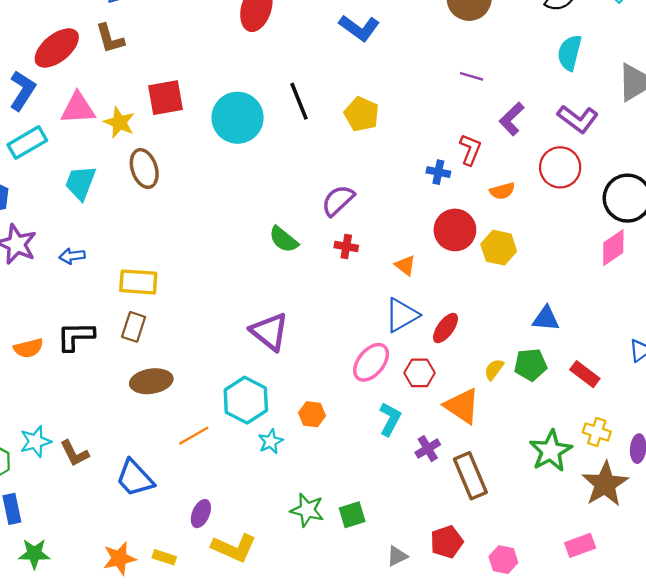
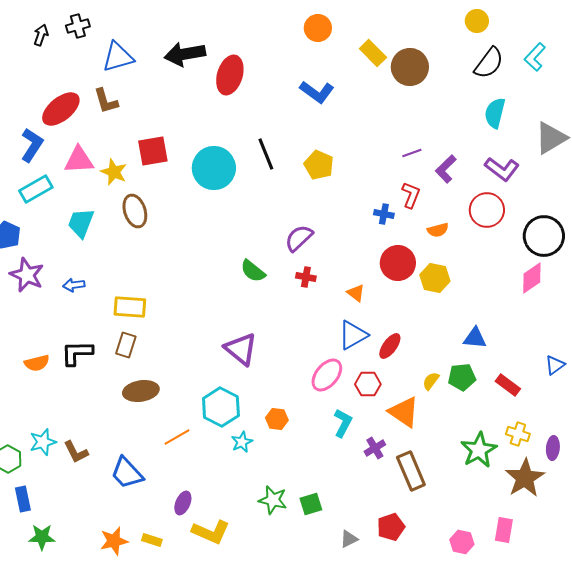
purple line: (471, 76) -> (412, 153), moved, turned -36
pink rectangle: (580, 545) -> (504, 530), turned -60
pink hexagon: (503, 560) -> (462, 542), moved

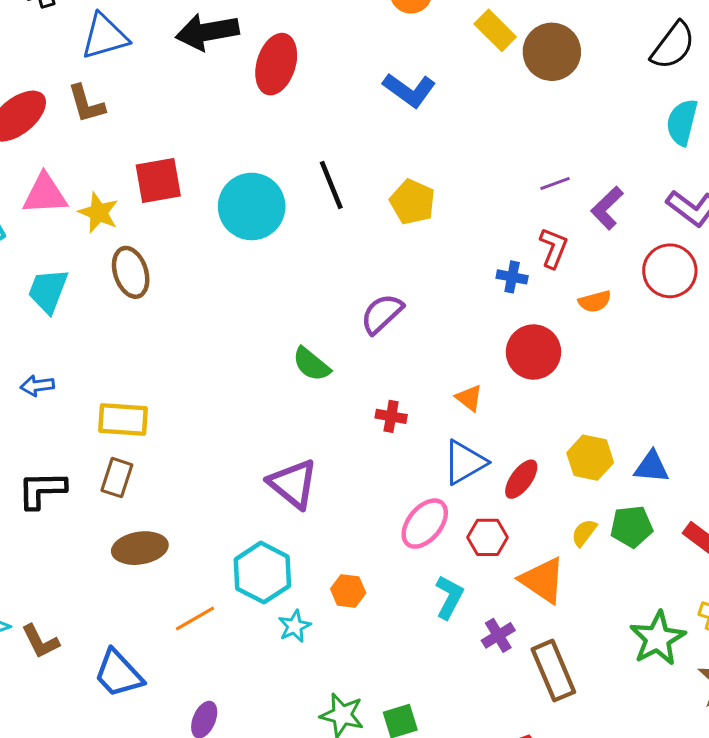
red cross: (306, 277) -> (391, 416), moved
yellow hexagon: (435, 278) -> (590, 458), moved

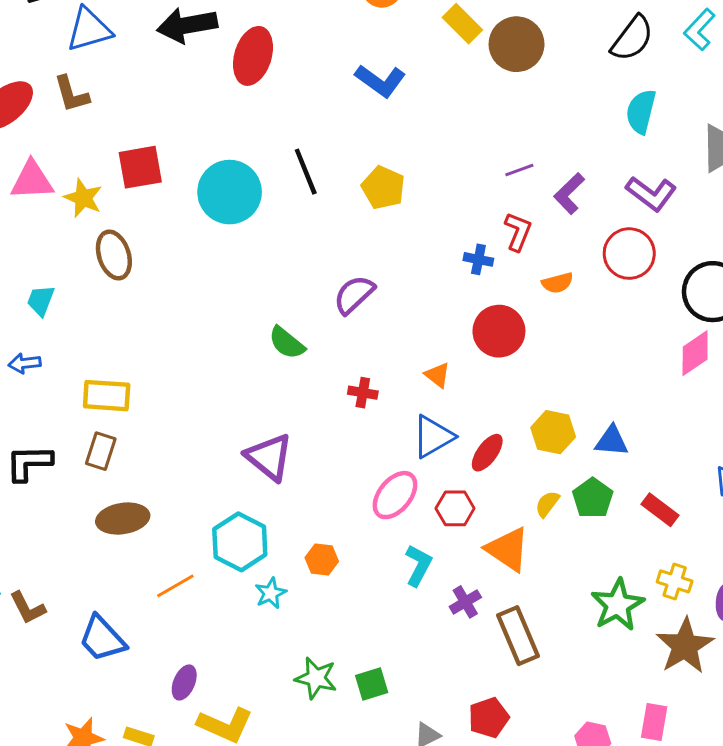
cyan trapezoid: (48, 291) -> (41, 300), moved, size x0.7
green pentagon: (632, 527) -> (593, 498), turned -30

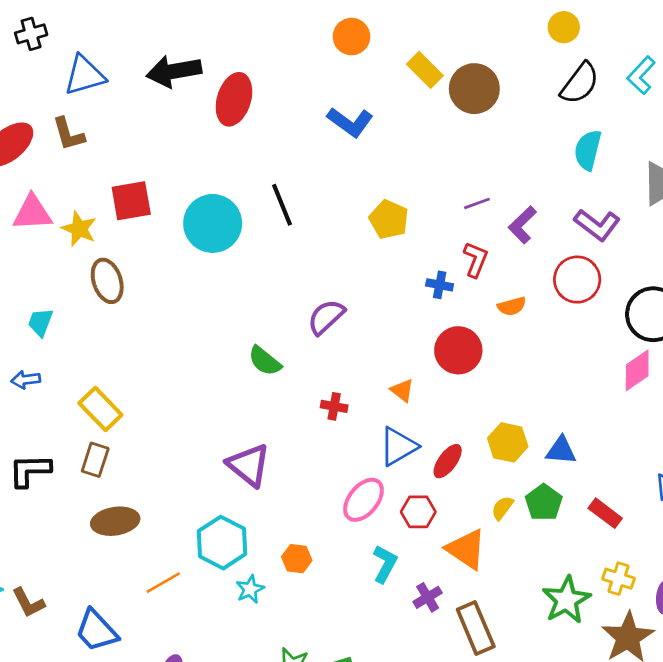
yellow pentagon: (383, 188) -> (389, 219), moved
yellow rectangle: (107, 396) -> (100, 409), turned 42

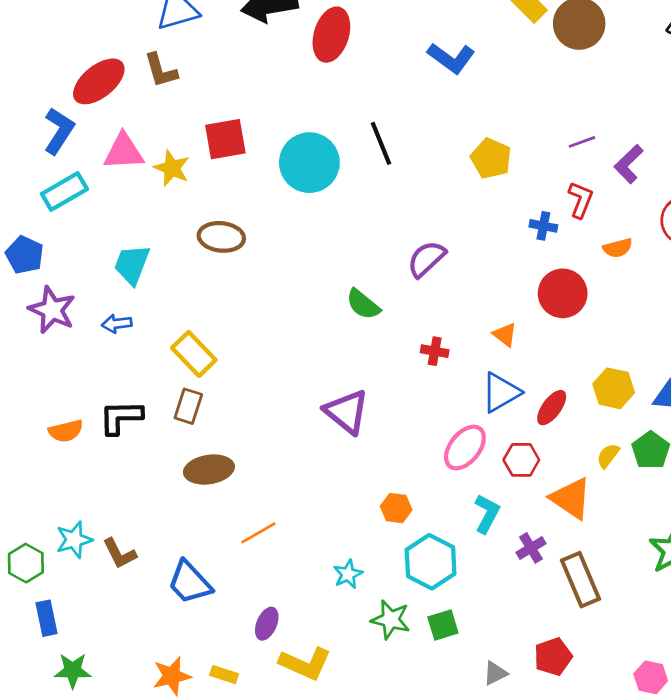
brown ellipse: (107, 281) -> (221, 237), moved, turned -66
cyan trapezoid: (40, 322) -> (132, 264), size x1.4
cyan hexagon: (222, 543) -> (431, 562), moved
cyan star: (250, 589) -> (348, 574), moved

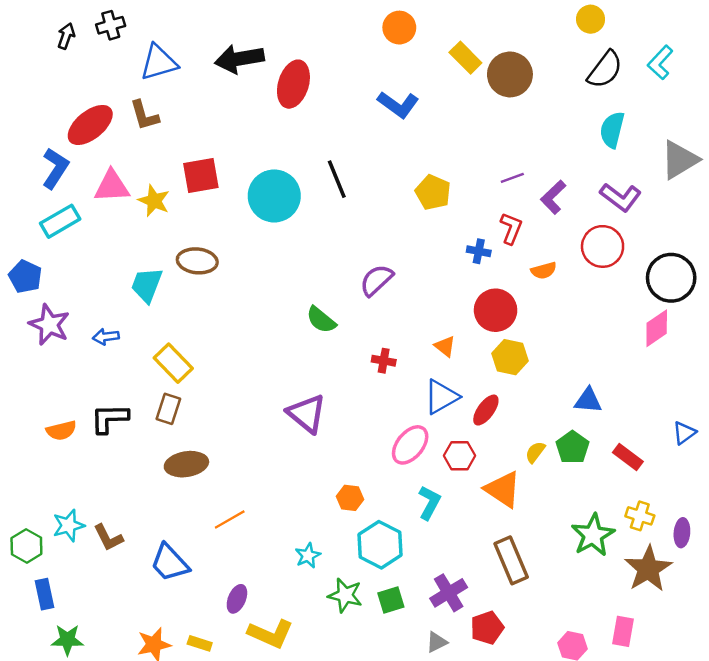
cyan trapezoid: (132, 264) -> (147, 285), moved
yellow hexagon: (614, 388) -> (510, 357), moved
purple cross: (531, 548) -> (449, 593), moved, size x1.4

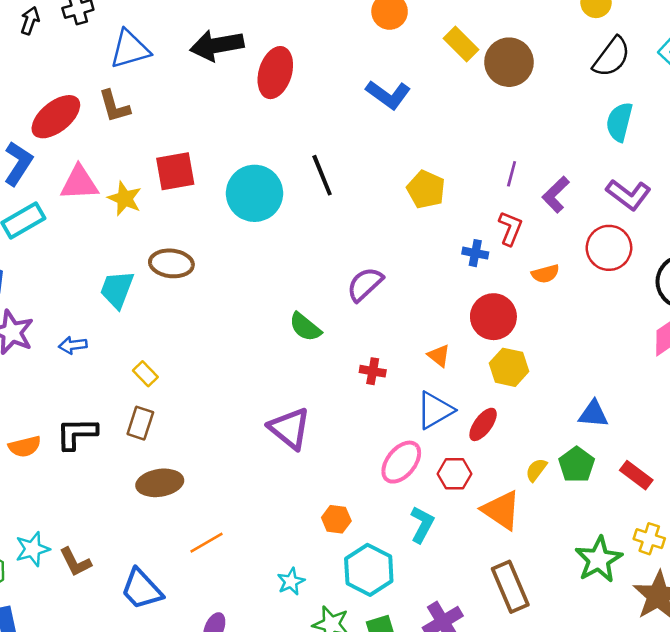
purple line: (512, 178) -> (512, 174), turned -55
yellow rectangle: (173, 363) -> (145, 374), size x0.6

